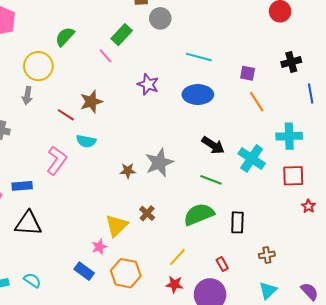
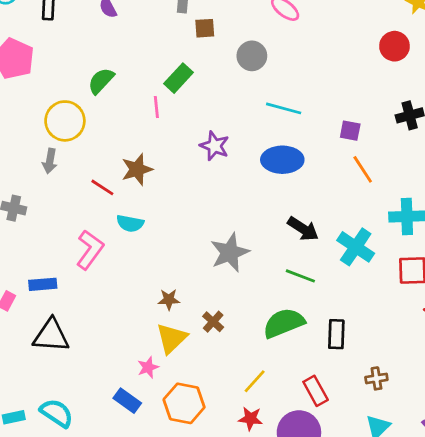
gray circle: (160, 18) -> (252, 56), moved
pink line: (105, 56) -> (156, 107), turned 35
brown star: (128, 171) -> (169, 300), moved
red rectangle: (222, 264) -> (316, 391), size x1.5
cyan semicircle: (32, 280) -> (57, 413), size x1.4

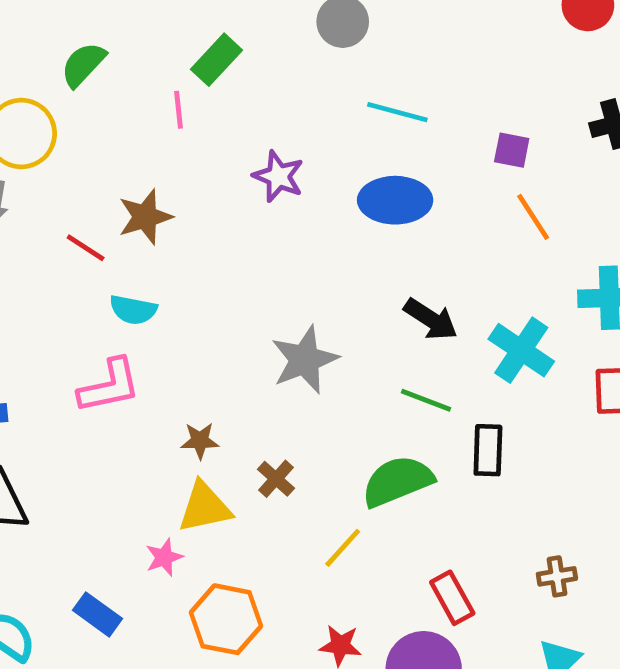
pink L-shape: (90, 250) -> (109, 386), moved, turned 42
black rectangle: (336, 334) -> (488, 450), moved
yellow triangle: (172, 338) -> (205, 507), turned 32
yellow line: (255, 381) -> (343, 548), moved
blue rectangle: (127, 401) -> (97, 614), moved

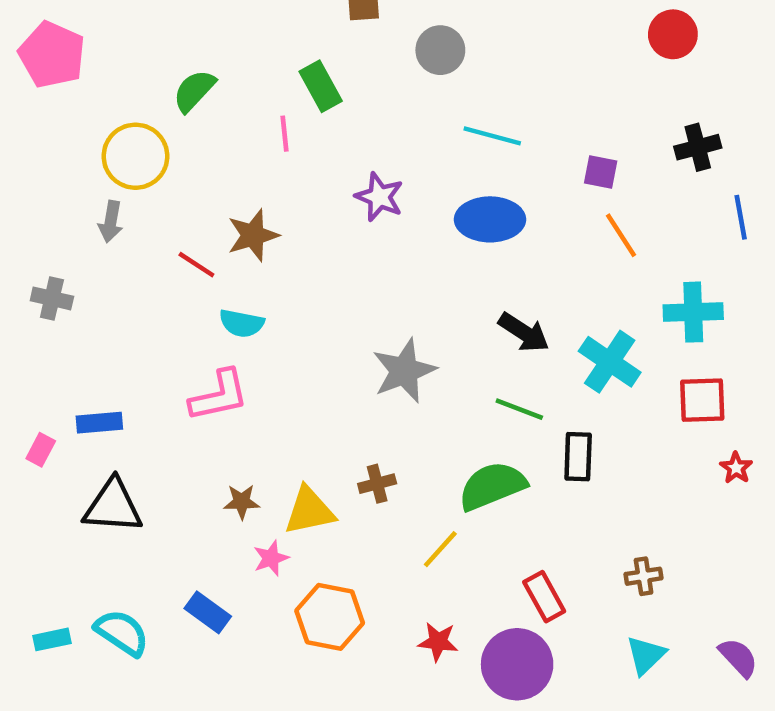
green rectangle: (217, 60) -> (321, 86), turned -72
brown star: (200, 441) -> (242, 502), moved
brown cross: (276, 479) -> (377, 484), turned 33

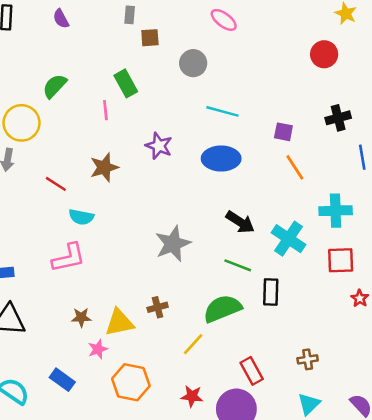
brown star: (253, 235) -> (104, 167), moved

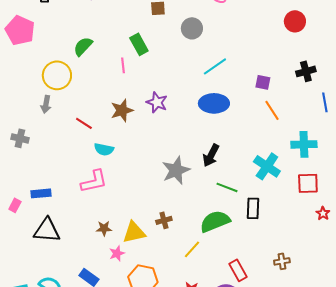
cyan line: (222, 111) -> (215, 66), turned -50
purple star: (159, 146) -> (157, 102), moved
black arrow: (240, 222) -> (211, 155), moved, turned 85

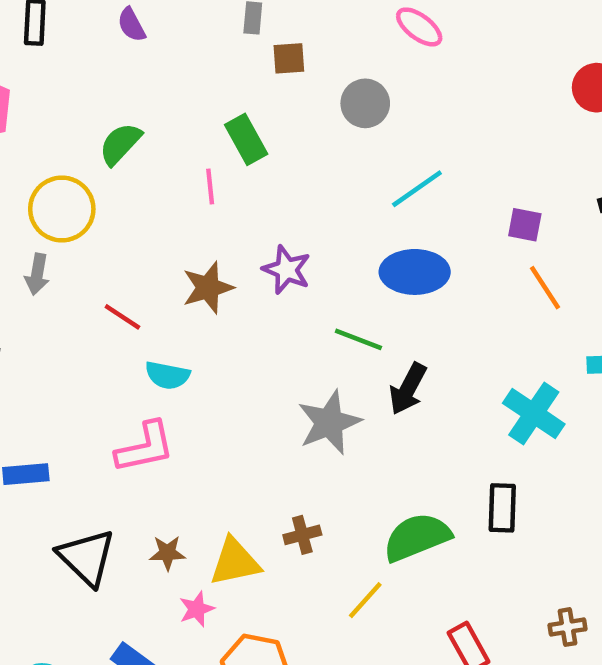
green line: (227, 187) -> (358, 339), moved
black triangle: (47, 230) -> (87, 557), moved, turned 40

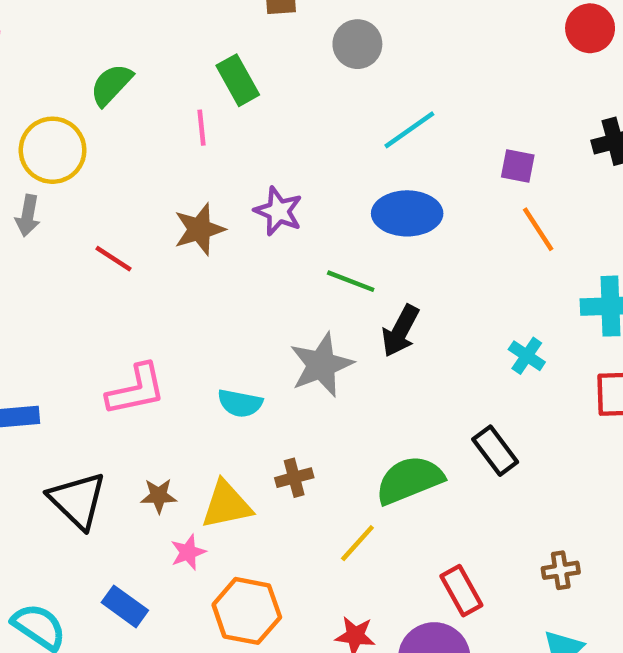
cyan semicircle: (167, 375) -> (240, 403), moved
cyan cross: (534, 414) -> (527, 356), size x0.6
black rectangle: (502, 508) -> (495, 451), turned -39

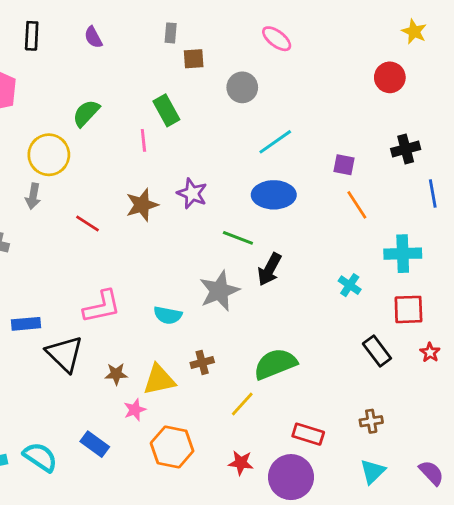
black rectangle: (495, 451) -> (377, 351), moved
black triangle: (77, 500) -> (65, 354), moved
red rectangle: (461, 591) -> (308, 434), turned -44

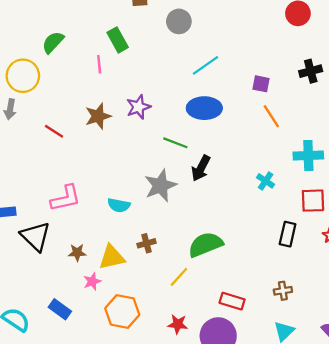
purple star: (192, 193) -> (138, 107), turned 30
black rectangle: (377, 351) -> (288, 234), turned 50

